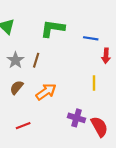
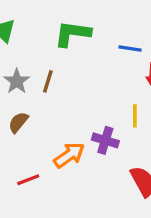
orange arrow: (46, 92) -> (69, 155), moved
purple cross: (77, 118) -> (105, 140), moved

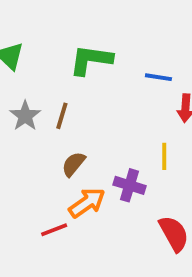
brown semicircle: (18, 122) -> (73, 164), moved
red line: (28, 180) -> (54, 230), moved

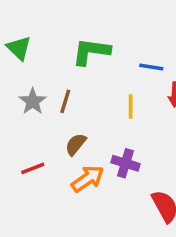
yellow line: (164, 156) -> (131, 107), moved
red line: (54, 230) -> (33, 168), moved

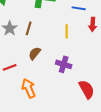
orange arrow: (88, 179) -> (29, 88), moved, turned -78

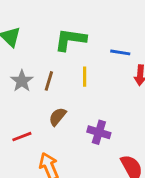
yellow line: (67, 31) -> (85, 77), moved

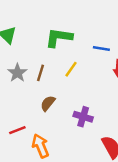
yellow line: (85, 77) -> (71, 69), turned 35
red line: (22, 137) -> (17, 130), moved

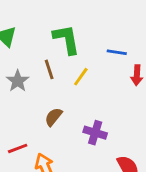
green L-shape: (59, 38) -> (66, 39), turned 72
brown line: (41, 73) -> (49, 69), moved, turned -35

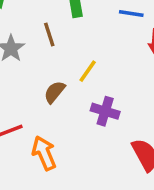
yellow line: (81, 77) -> (88, 71), moved

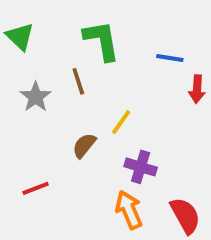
orange arrow: (44, 153) -> (129, 210), moved

